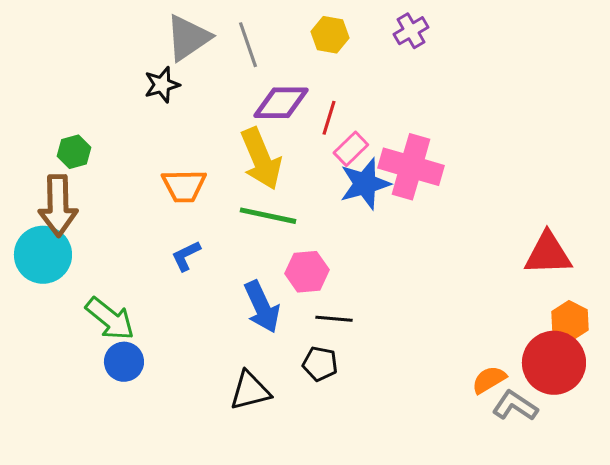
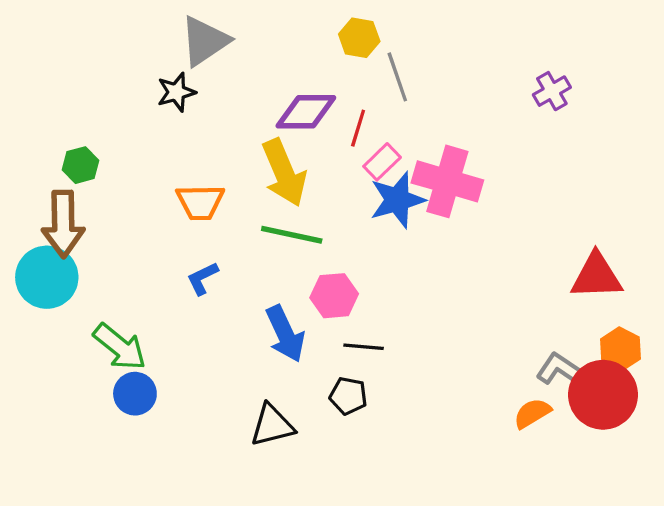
purple cross: (411, 31) -> (552, 91), moved
gray line: (248, 45) -> (397, 77), moved
gray L-shape: (515, 406) -> (561, 370), moved

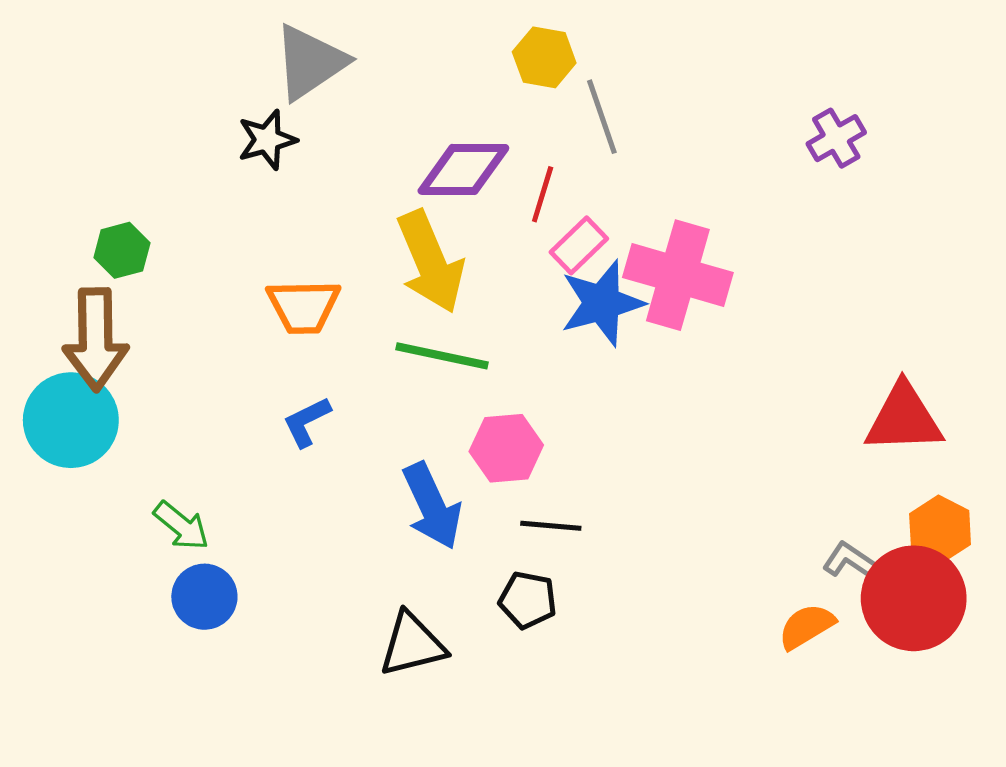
green arrow: (120, 347) -> (181, 526), size x0.7
gray L-shape: (561, 370) -> (849, 560), size x0.7

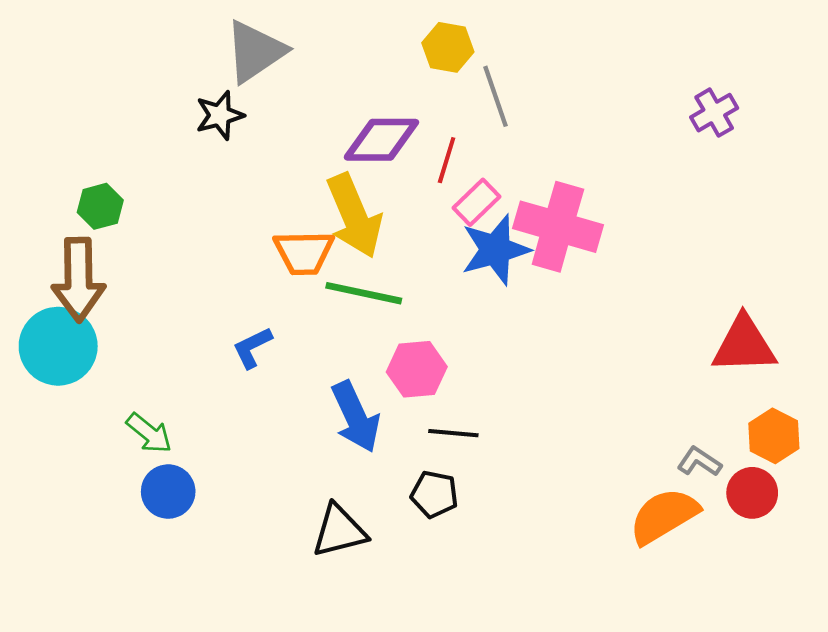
purple cross: (836, 138) -> (714, 113), moved
orange trapezoid: (303, 306) -> (304, 252), moved
red circle: (914, 598) -> (752, 493), size x0.6
orange semicircle: (806, 626) -> (664, 516), size x1.5

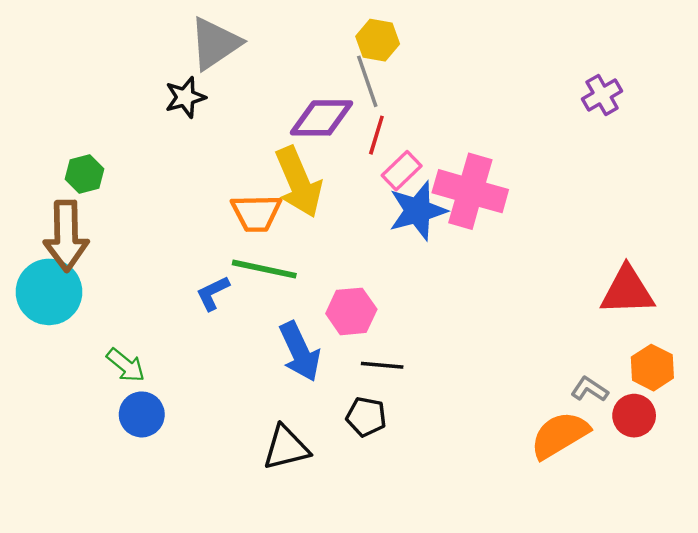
gray line: (495, 96) -> (367, 81), moved
green line: (364, 293) -> (264, 269), moved

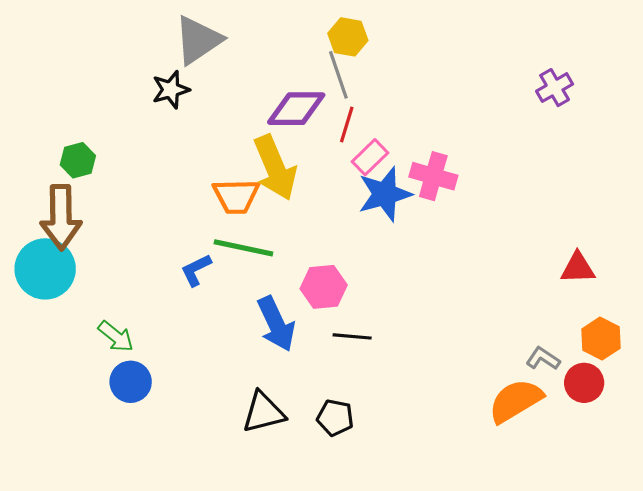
pink cross: (470, 191) -> (433, 176), size x0.7
red triangle: (627, 291) -> (578, 268), size x0.7
black pentagon: (366, 417) -> (335, 418), moved

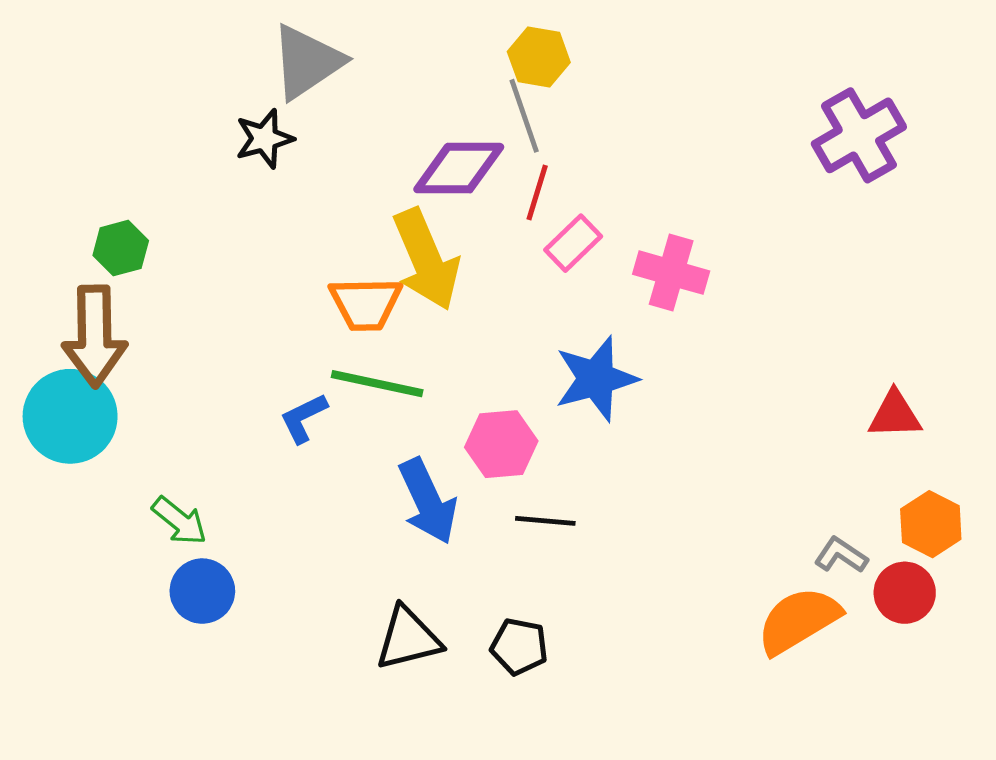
purple cross: (555, 88) -> (859, 135), size x1.6
blue star: (385, 194) -> (596, 379), moved

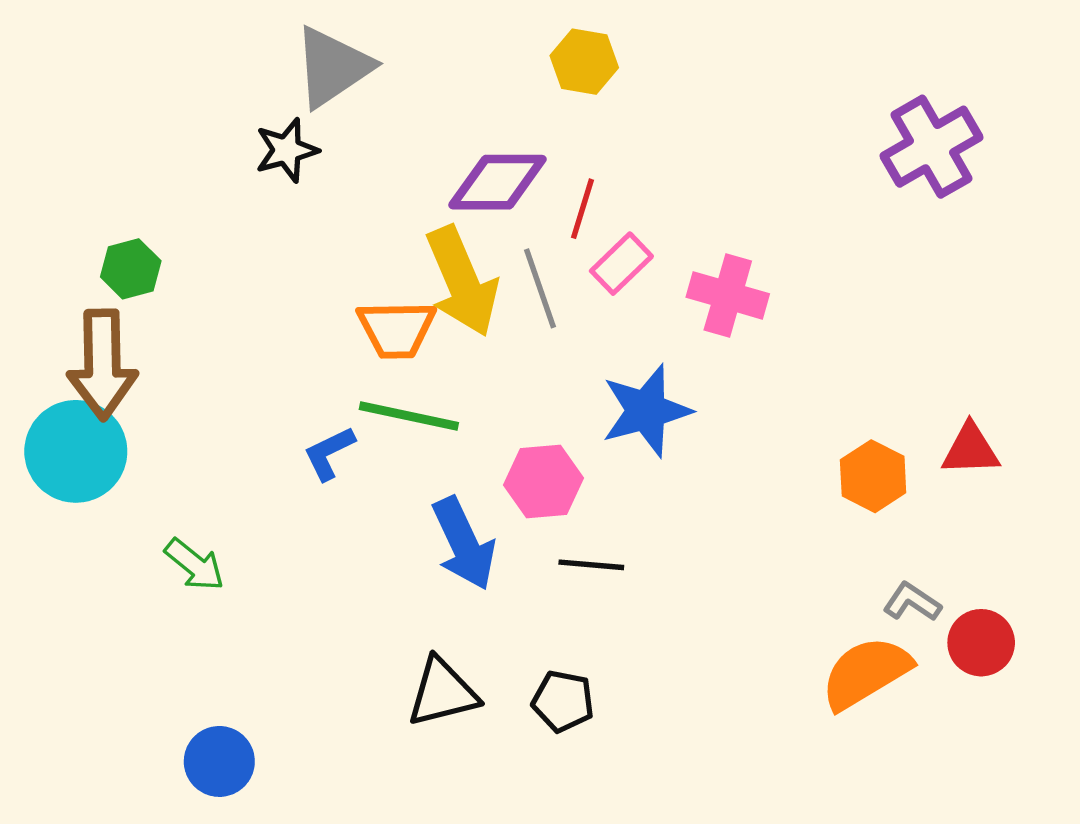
gray line: (524, 116) -> (540, 288), moved
orange hexagon: (931, 524) -> (873, 476), moved
blue circle: (202, 591) -> (219, 761), moved

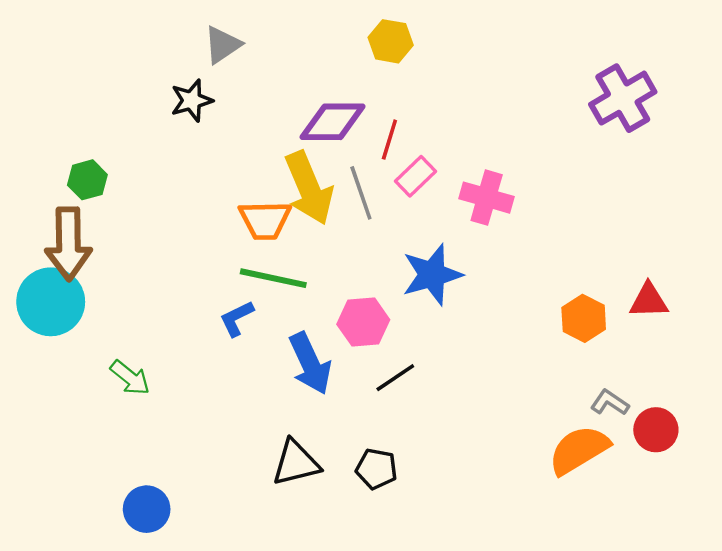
gray triangle: (333, 67) -> (222, 45), size x0.7
blue L-shape: (329, 453) -> (237, 318), moved
black line: (591, 565) -> (395, 378), turned -39

